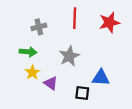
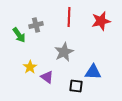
green arrow: (28, 52) -> (19, 35), moved, turned 49

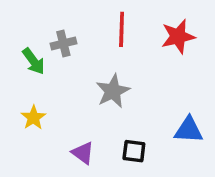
yellow star: (30, 67) -> (33, 118), moved
blue triangle: (93, 72) -> (189, 130), moved
purple triangle: (47, 77) -> (83, 153), moved

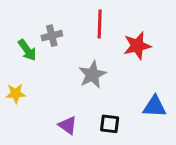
red star: (178, 36) -> (137, 46), moved
yellow star: (33, 118) -> (16, 93), moved, turned 30

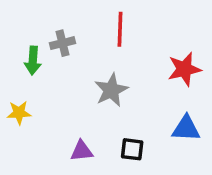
red star: (137, 46) -> (184, 69), moved
green arrow: (27, 50) -> (33, 61), turned 40
purple triangle: (68, 125) -> (82, 151), turned -42

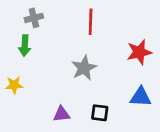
gray cross: (62, 43) -> (34, 18), moved

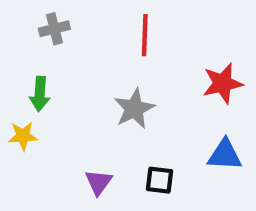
green arrow: (25, 46) -> (40, 94), moved
purple triangle: (62, 114) -> (99, 182), turned -48

